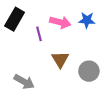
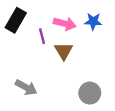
brown triangle: (60, 59) -> (64, 51), moved
gray circle: (89, 71) -> (90, 93), moved

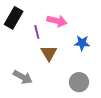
blue star: (93, 21) -> (82, 43), moved
brown triangle: (64, 51) -> (49, 53), moved

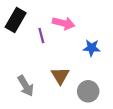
brown triangle: (49, 53) -> (60, 76), moved
gray arrow: (23, 77) -> (26, 86), turned 30

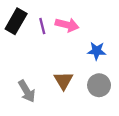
purple line: (41, 36) -> (42, 26), moved
gray circle: (88, 91) -> (99, 85), moved

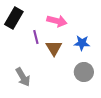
purple line: (42, 26) -> (36, 37), moved
brown triangle: (63, 81) -> (54, 48), moved

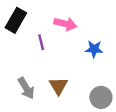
brown triangle: (54, 48) -> (58, 86), moved
gray circle: (84, 72) -> (101, 97), moved

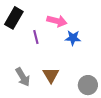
blue star: (94, 49) -> (73, 38), moved

